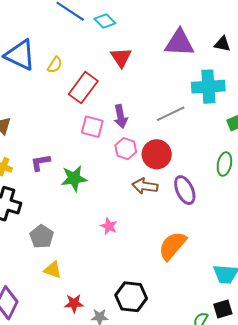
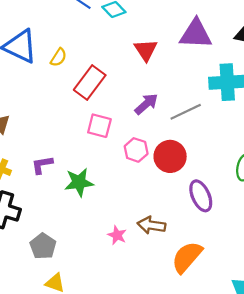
red triangle: (121, 57) -> (146, 50), moved
purple arrow: (121, 116) -> (146, 104), moved, turned -120
brown arrow: (145, 186) -> (151, 225), moved

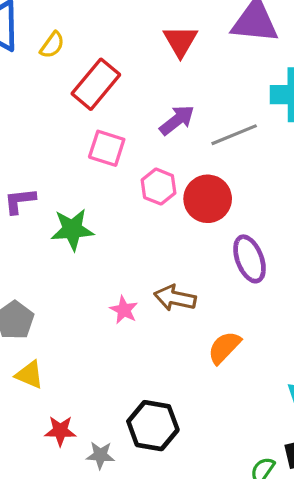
orange semicircle: (187, 257) -> (224, 347), size x0.7

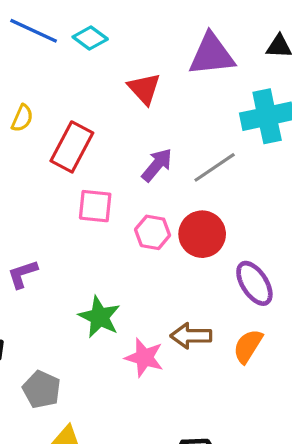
green star: (72, 229) -> (99, 317), moved, turned -30
pink star: (124, 310) -> (144, 358), size x1.4
orange semicircle: (224, 347) -> (248, 346), moved

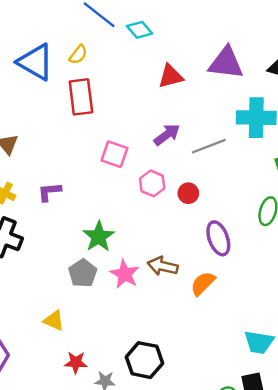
red triangle: (144, 89) -> (171, 76), turned 44
yellow semicircle: (22, 118) -> (78, 55), moved
red rectangle: (72, 147) -> (81, 97), moved, turned -48
red circle: (202, 234) -> (188, 193), size x0.6
gray pentagon: (42, 389) -> (83, 273), moved

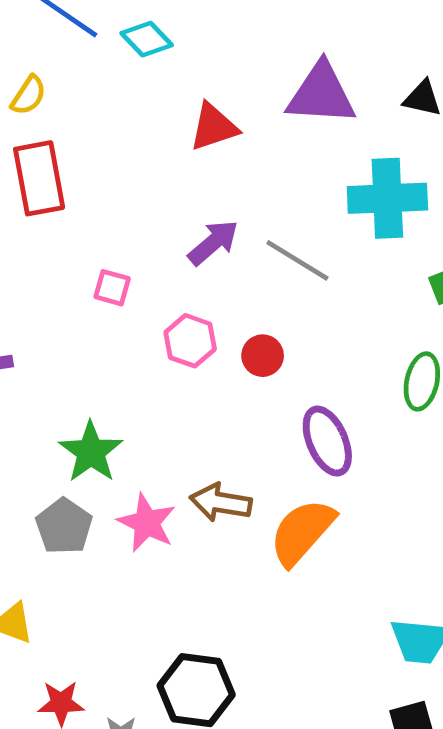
gray line: (209, 146) -> (297, 260), turned 56
pink square: (114, 154) -> (112, 288), size x0.7
orange semicircle: (203, 283) -> (302, 532), size x1.4

